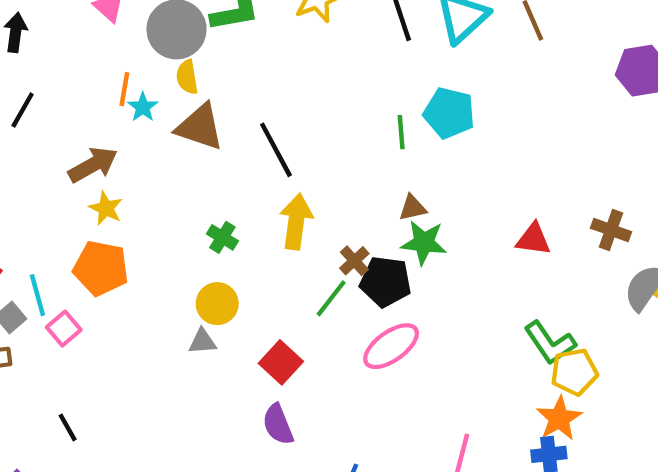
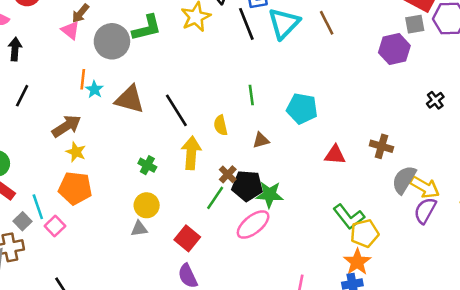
yellow semicircle: (187, 77) -> (221, 125), moved
cyan pentagon: (449, 113) -> (302, 109), moved
green star: (424, 243) -> (269, 195), moved

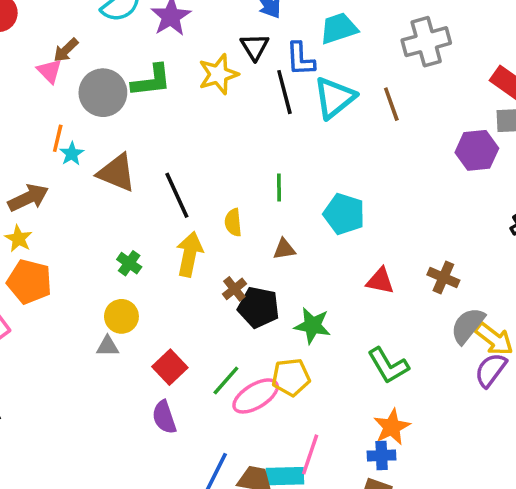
yellow star: (76, 152) -> (19, 239), moved
green star: (269, 195) -> (312, 326), moved
green line: (215, 198) -> (226, 380), moved
pink ellipse: (253, 225) -> (256, 396), moved
yellow pentagon: (365, 233) -> (291, 377), moved

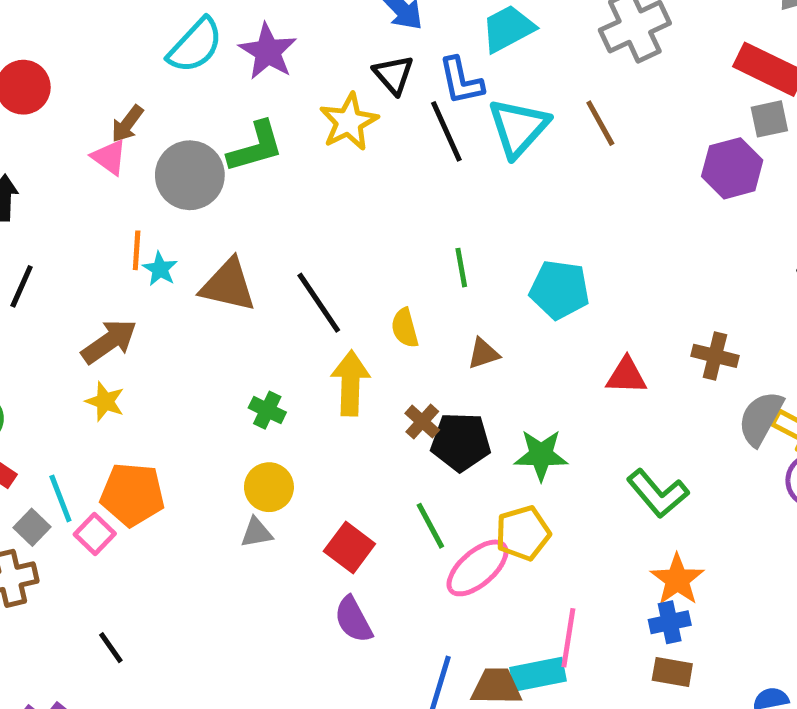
orange pentagon: (29, 282) -> (132, 495), moved
green line: (226, 380) -> (430, 526), moved, turned -60

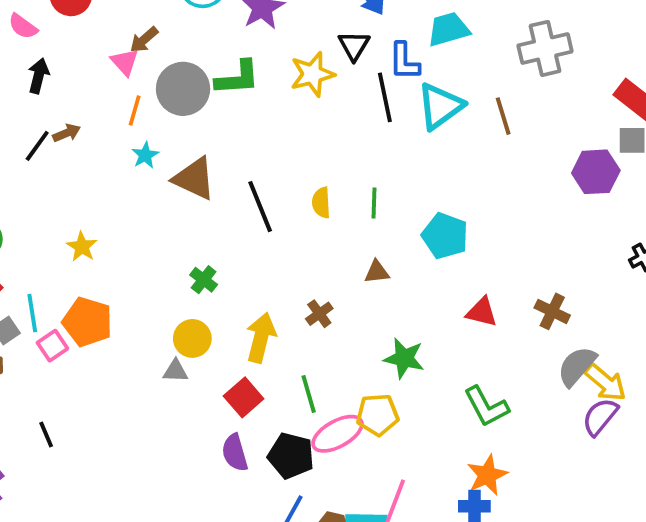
orange line: (137, 250) -> (135, 110), moved
yellow semicircle: (405, 328) -> (321, 203), moved
brown arrow: (109, 341) -> (67, 133), moved, size x0.6
yellow arrow: (350, 383) -> (261, 338), moved
black pentagon: (461, 442) -> (291, 456), moved

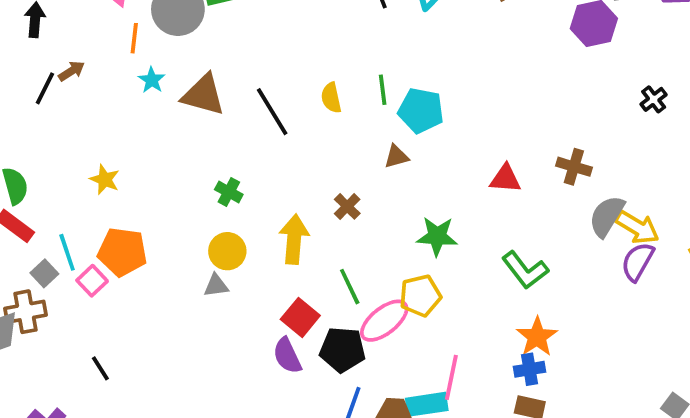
cyan pentagon: (445, 236) -> (421, 111), moved
red square: (244, 397) -> (300, 317), moved

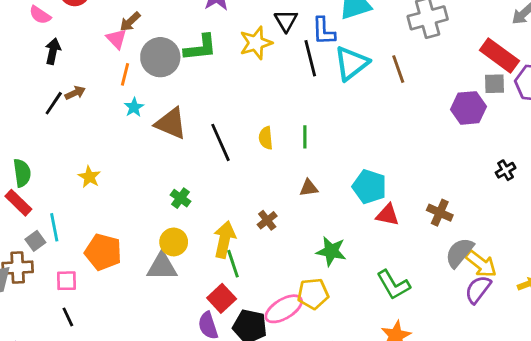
cyan pentagon: (421, 111) -> (369, 187), moved
orange pentagon: (122, 252) -> (103, 252), moved
pink square: (92, 281) -> (66, 281), moved, turned 35
gray triangle: (216, 286) -> (162, 267), size x1.6
green line: (350, 287) -> (233, 264), moved

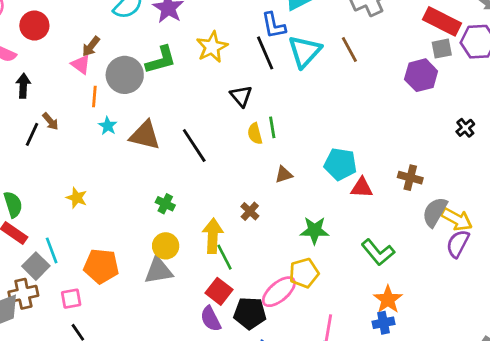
black triangle: (286, 21) -> (241, 96), moved
brown arrow: (75, 93) -> (50, 121), turned 84
yellow semicircle: (266, 138) -> (255, 134), moved
gray square: (35, 241) -> (36, 266), size x1.4

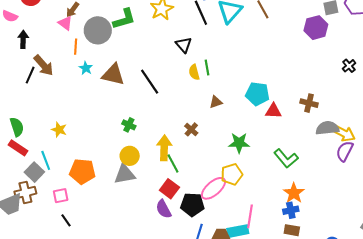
brown arrow: (50, 121) -> (44, 65), size x1.6
yellow star: (77, 198) -> (59, 130), moved
gray semicircle: (435, 212) -> (327, 128), turned 55

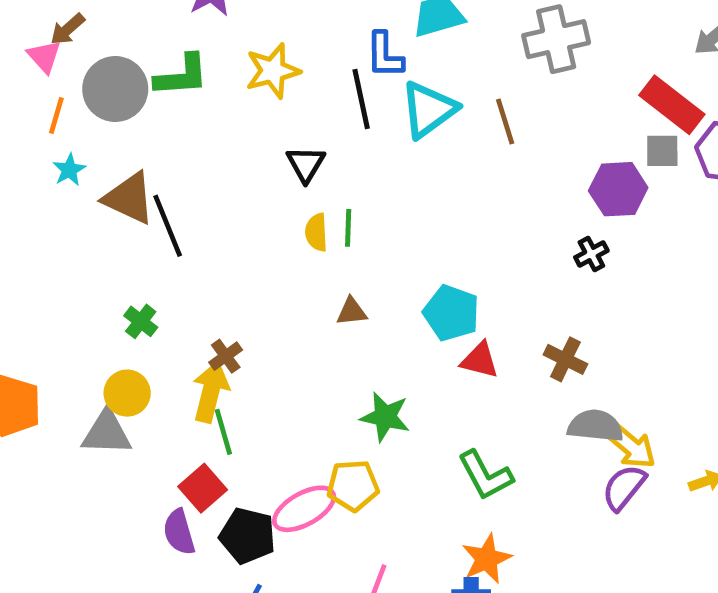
black cross: (349, 66) -> (591, 254), moved
black line: (150, 82) -> (168, 226), moved
brown cross: (191, 129) -> (226, 356), moved

